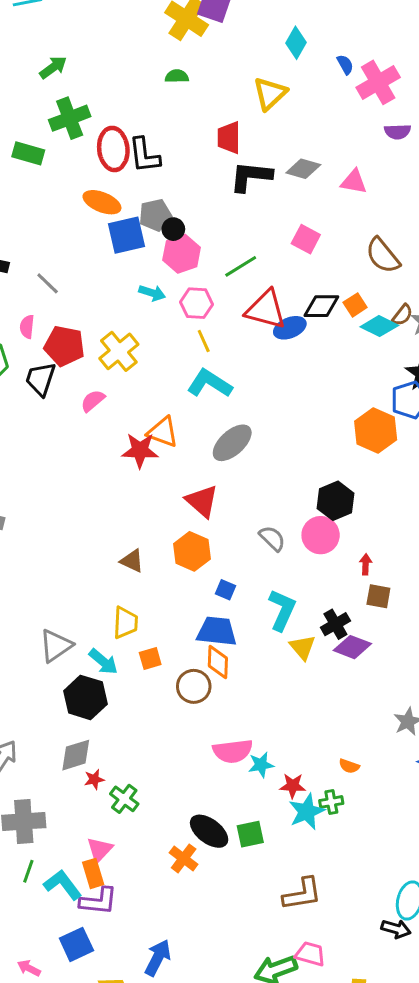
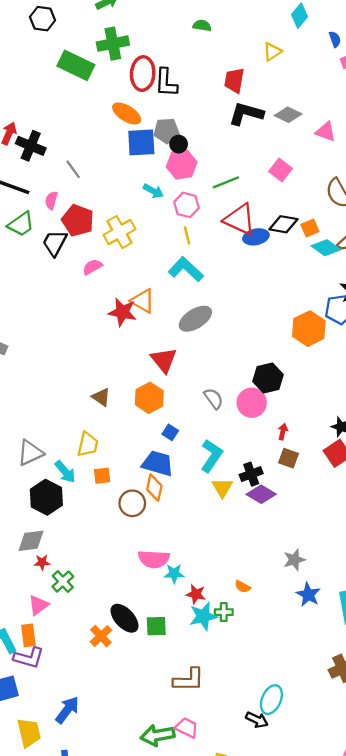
yellow triangle: (270, 94) -> (272, 52), size x0.7
green rectangle: (28, 153) -> (76, 65), size x1.4
pink triangle: (100, 850) -> (38, 605), moved

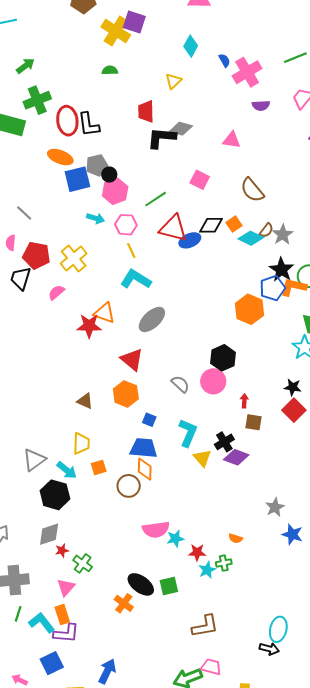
gray diamond: (288, 115) -> (181, 129), moved
cyan star: (203, 616) -> (207, 570), size x0.7

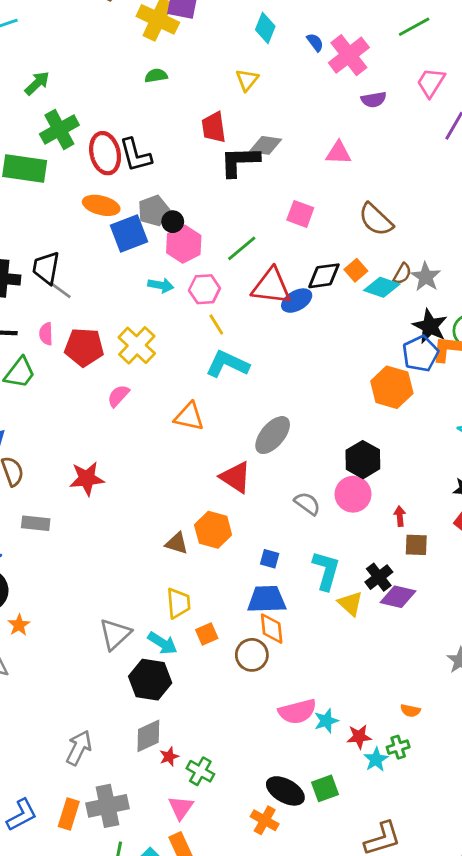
black trapezoid: (21, 278) -> (46, 268), moved
gray ellipse: (152, 319) -> (273, 435), moved
red star: (89, 326) -> (87, 479), moved
orange hexagon: (126, 394) -> (213, 530), moved

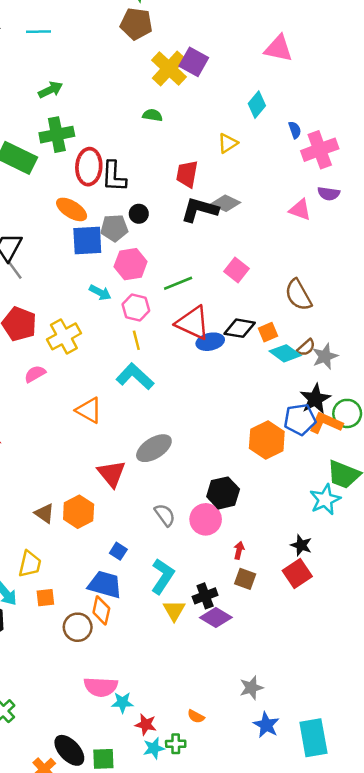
pink triangle: (338, 153) -> (300, 210), moved
black circle: (173, 222) -> (139, 214), moved

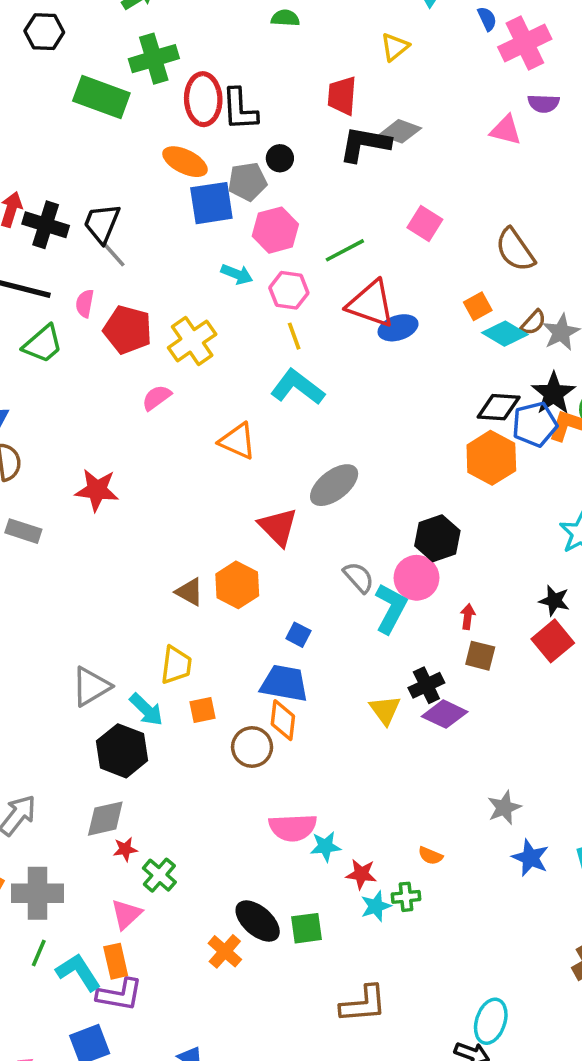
black diamond: (240, 328) -> (499, 407), moved
cyan L-shape: (163, 576) -> (391, 608), moved

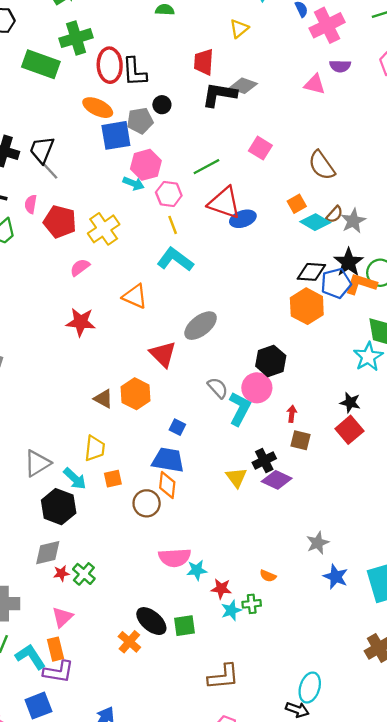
pink hexagon: (275, 230) -> (146, 165), moved
red star: (97, 490) -> (81, 322), moved
green cross: (159, 875) -> (84, 574), moved

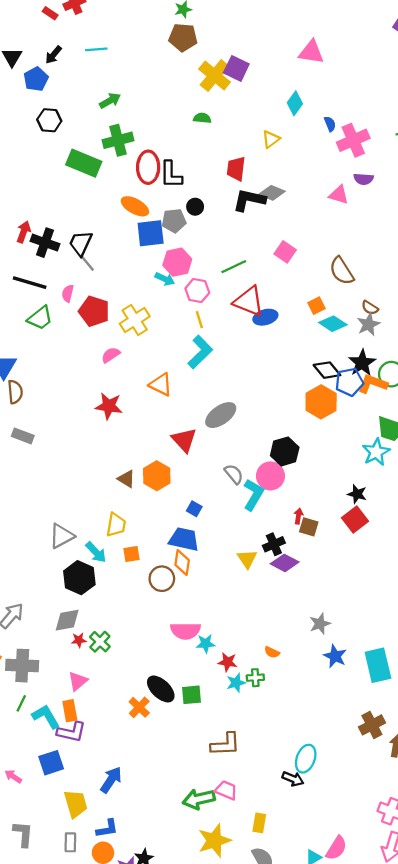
brown semicircle: (334, 214) -> (370, 308), moved, turned 78
cyan L-shape: (175, 260) -> (200, 352), turned 96
black diamond: (311, 272) -> (327, 370), turned 44
red arrow: (292, 414) -> (298, 516), moved

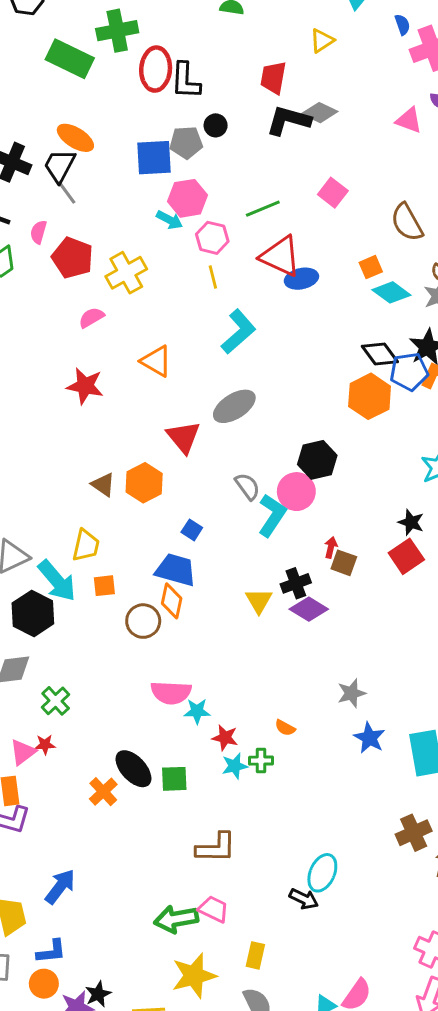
orange ellipse: (135, 206) -> (75, 138), moved
cyan L-shape: (200, 352) -> (238, 332), moved
cyan arrow: (96, 552) -> (57, 581), size x1.4
red star: (79, 640) -> (45, 745), moved

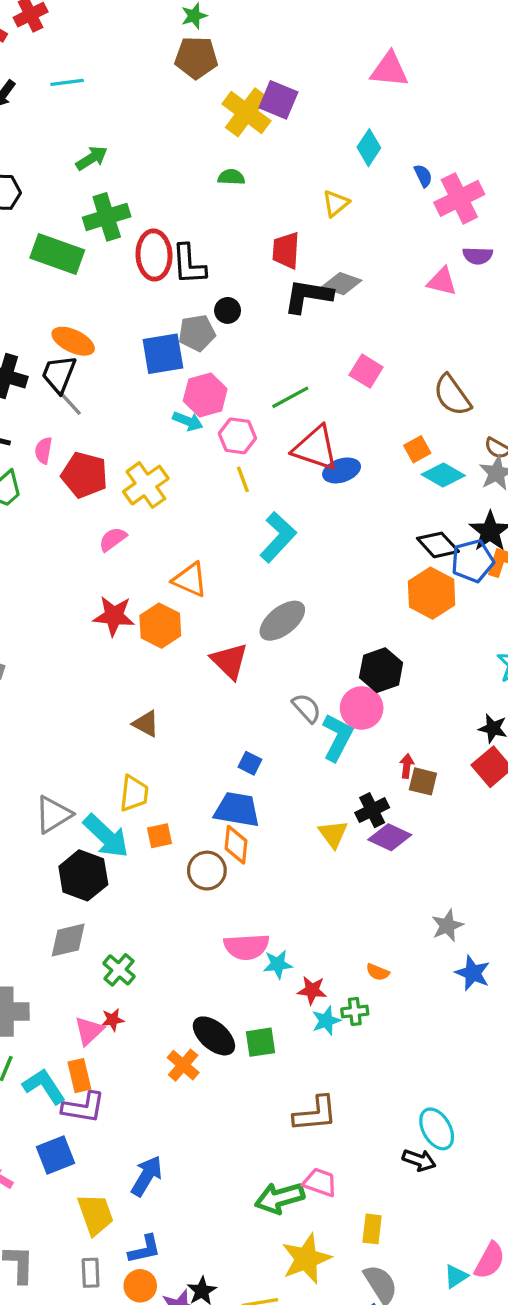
orange hexagon: (144, 483) -> (160, 626), moved
cyan ellipse: (322, 873) -> (437, 1129), turned -48

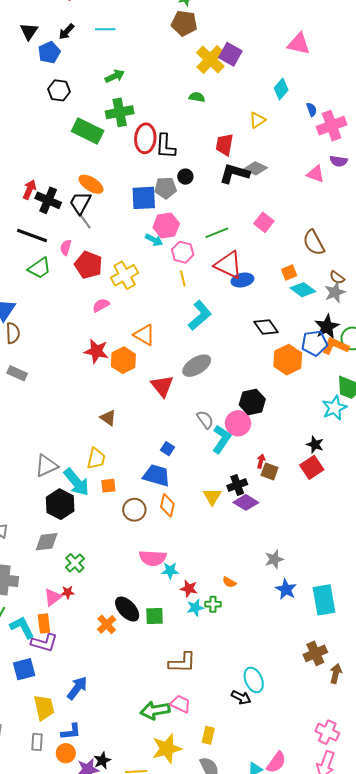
black diamond: (438, 545) -> (266, 327), moved
orange diamond: (236, 845) -> (167, 505), moved

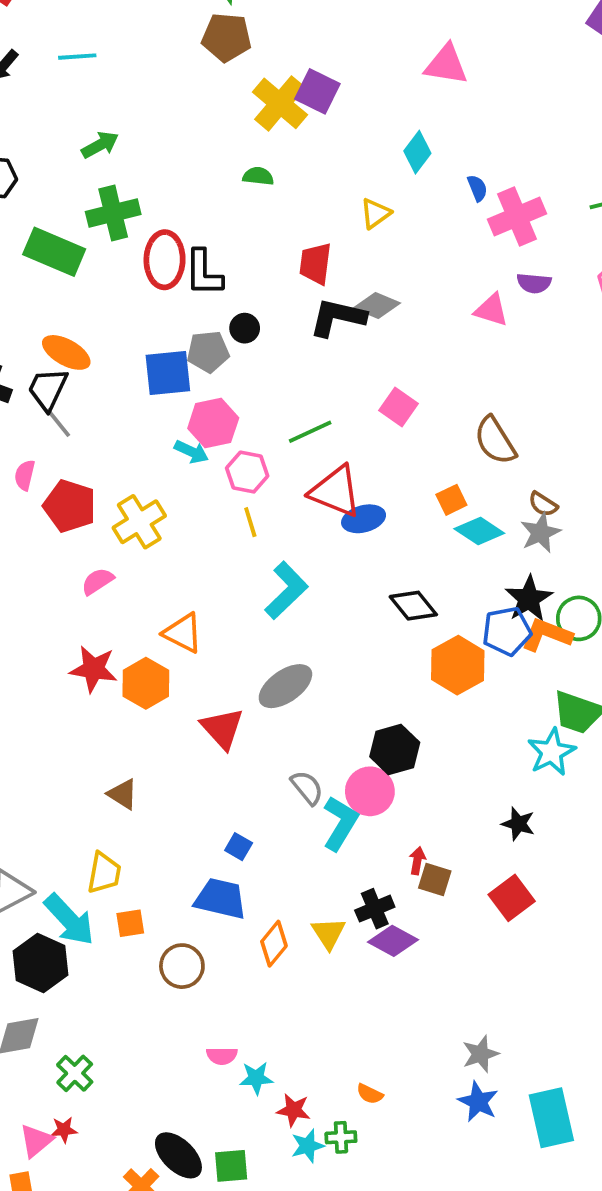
red square: (312, 467) -> (512, 898), moved
orange diamond: (167, 505) -> (274, 944), moved, turned 30
pink semicircle: (153, 558) -> (222, 1056), size x0.6
gray star: (274, 559) -> (481, 1054), moved

